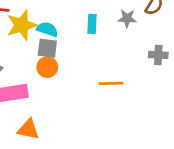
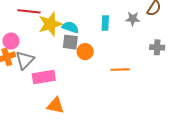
orange circle: (47, 67) -> (85, 52), moved

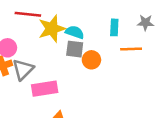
orange line: (120, 70) -> (131, 49), moved

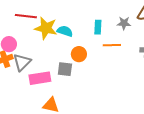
yellow star: (52, 29) -> (46, 28), turned 30
gray square: (75, 49) -> (65, 69), moved

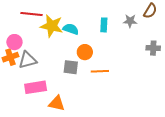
orange line: (112, 45) -> (100, 71), moved
gray triangle: (22, 62) -> (28, 60), turned 30
pink rectangle: (40, 78) -> (36, 87), moved

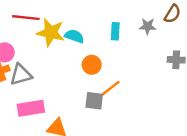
gray square: (71, 67) -> (94, 101), moved
orange line: (100, 71) -> (110, 88), turned -36

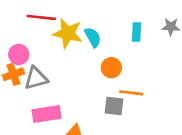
cyan semicircle: (74, 36) -> (93, 37), turned 42
orange line: (110, 88) -> (131, 93), turned 45

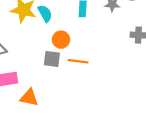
gray square: (114, 106) -> (52, 59), moved

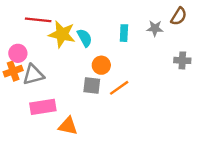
orange line: (78, 61) -> (119, 88), turned -42

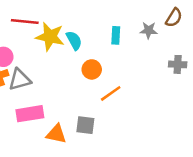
gray square: (92, 85) -> (85, 125), moved

